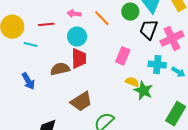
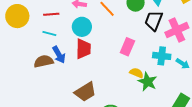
cyan line: (31, 44) -> (49, 34), moved
brown semicircle: (60, 69) -> (44, 61), moved
blue arrow: (28, 81) -> (59, 55), moved

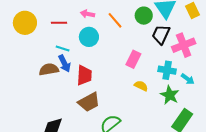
cyan line: (49, 34) -> (63, 49), moved
red trapezoid: (83, 49) -> (84, 75), moved
green star: (148, 82) -> (170, 95), moved

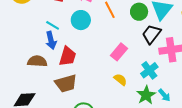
brown semicircle: (49, 69) -> (37, 61), moved
cyan cross: (167, 70) -> (149, 70), turned 30
cyan arrow: (188, 79) -> (164, 95), moved

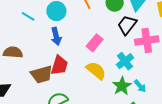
blue arrow: (51, 40) -> (56, 36), moved
red trapezoid: (68, 56) -> (59, 65), moved
yellow semicircle: (120, 80) -> (96, 70), size x1.5

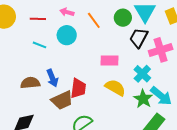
blue arrow: (56, 36) -> (52, 78), moved
pink rectangle: (95, 43) -> (109, 61), turned 60
cyan arrow: (140, 86) -> (161, 96), size x1.6

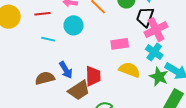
pink cross: (161, 50) -> (156, 30), moved

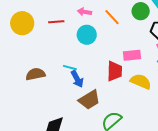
cyan line: (48, 39) -> (70, 68), moved
red trapezoid: (93, 76) -> (115, 71), moved
brown semicircle: (45, 78) -> (35, 74), moved

